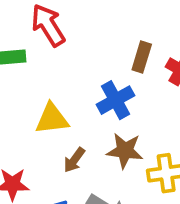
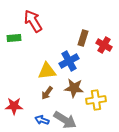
yellow triangle: (52, 119) -> (47, 71), moved

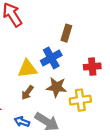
red cross: (104, 45) -> (92, 67), moved, turned -35

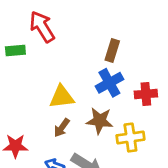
blue cross: (51, 58) -> (109, 83), moved

